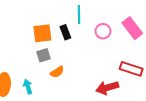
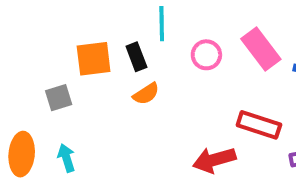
gray square: (43, 55) -> (59, 98), moved
orange semicircle: (57, 72) -> (146, 94), moved

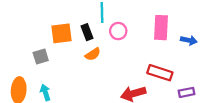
pink rectangle: (261, 49) -> (161, 28), turned 40
pink circle: (206, 55) -> (118, 31), moved

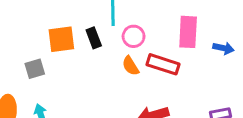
orange semicircle: (93, 54) -> (131, 66), moved, turned 91
red rectangle: (160, 73) -> (163, 64), moved

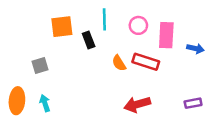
pink circle: (134, 36) -> (138, 25), moved
orange square: (61, 39) -> (62, 27), moved

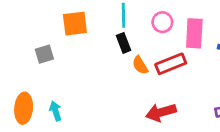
black rectangle: (89, 40) -> (124, 43), moved
red rectangle: (146, 62) -> (171, 64), turned -40
gray square: (40, 65) -> (44, 54), moved

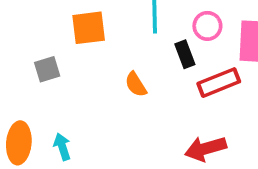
black rectangle: (124, 43) -> (185, 54), moved
orange semicircle: (140, 65) -> (136, 84), moved

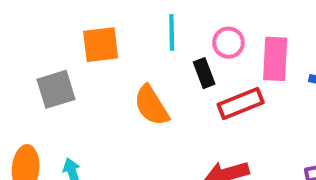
gray square: (47, 69) -> (56, 89), size x1.4
orange semicircle: (136, 84) -> (151, 106), size x1.5

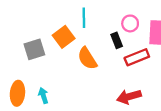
cyan line: (172, 32) -> (84, 18), moved
orange square: (101, 45) -> (64, 37), moved, turned -30

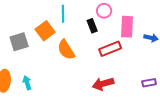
pink circle: (130, 23) -> (104, 11), moved
black rectangle: (117, 40) -> (92, 26), moved

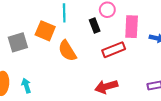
orange square: (45, 31) -> (45, 31), turned -30

